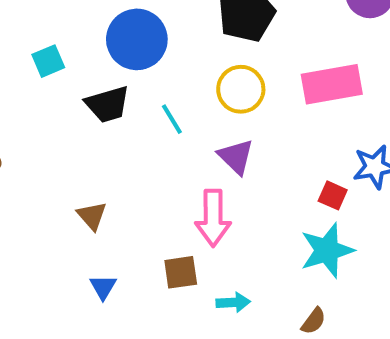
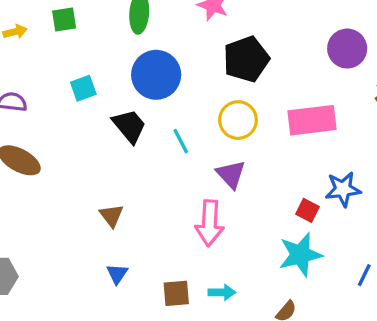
black trapezoid: (108, 104) -> (129, 126), turned -117
brown square: (181, 272) -> (176, 293), moved

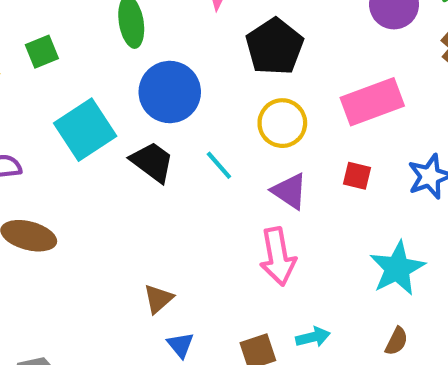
cyan square: (83, 88) -> (85, 130), size x1.8
red square: (307, 210) -> (357, 176), moved
brown triangle: (111, 216) -> (158, 299), moved, turned 40

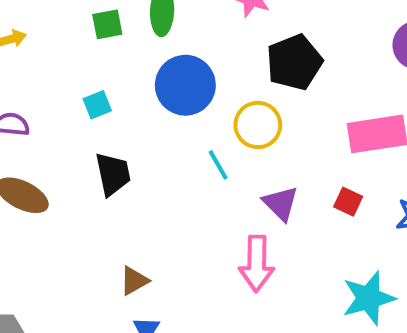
green square: (42, 52) -> (107, 24), moved
yellow circle: (282, 123) -> (258, 125), moved
cyan square: (85, 130) -> (97, 105), size x0.5
black trapezoid: (152, 162) -> (113, 174), moved, turned 30

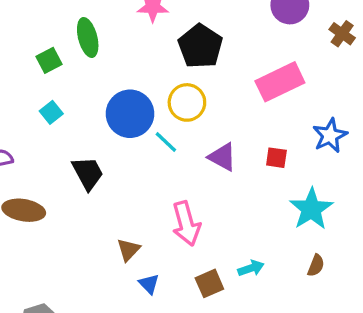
blue circle: (185, 85) -> (130, 114), moved
cyan square: (97, 105) -> (51, 112), moved
red square: (348, 202) -> (276, 158), moved
pink arrow: (257, 264) -> (186, 224), moved

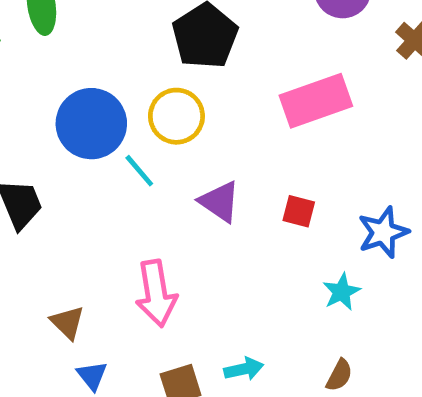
blue star: (330, 136) -> (383, 232), moved
cyan star: (311, 209) -> (341, 292), size x0.6
brown triangle: (128, 250) -> (67, 322), turned -35

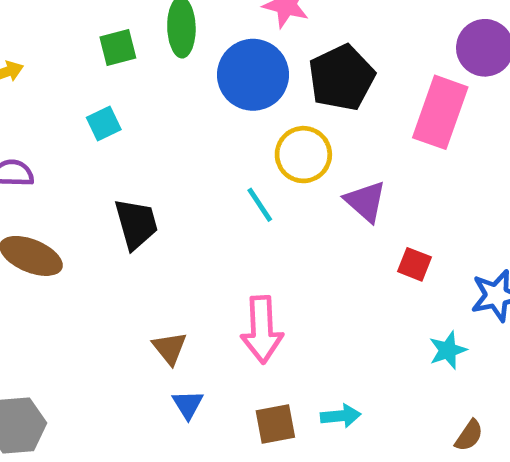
pink rectangle: (316, 101) -> (440, 112), moved, turned -58
blue circle: (91, 124) -> (253, 75), moved
purple triangle: (220, 202) -> (365, 201), moved
brown semicircle: (339, 375) -> (469, 435), moved

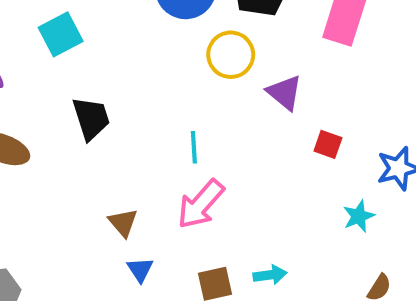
cyan square: (104, 124) -> (61, 34), size x1.5
cyan line: (260, 205) -> (194, 147), moved, turned 32
pink arrow: (262, 330) -> (201, 204), turned 46

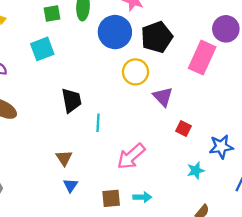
black trapezoid: (91, 118) -> (71, 100), moved
cyan line: (194, 147) -> (98, 123), moved
pink arrow: (201, 204) -> (131, 156), moved

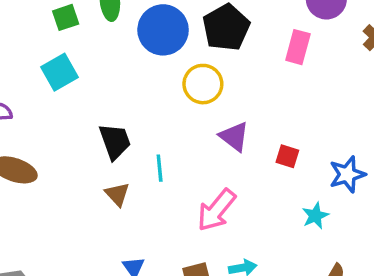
pink rectangle: (202, 58) -> (298, 47), size x0.7
purple triangle: (163, 97) -> (234, 137), moved
brown triangle: (64, 158) -> (117, 194), moved

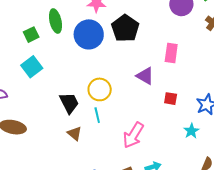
pink rectangle: (298, 47) -> (171, 53), moved
yellow circle: (203, 84) -> (100, 89), moved
purple triangle: (234, 137) -> (145, 76), moved

